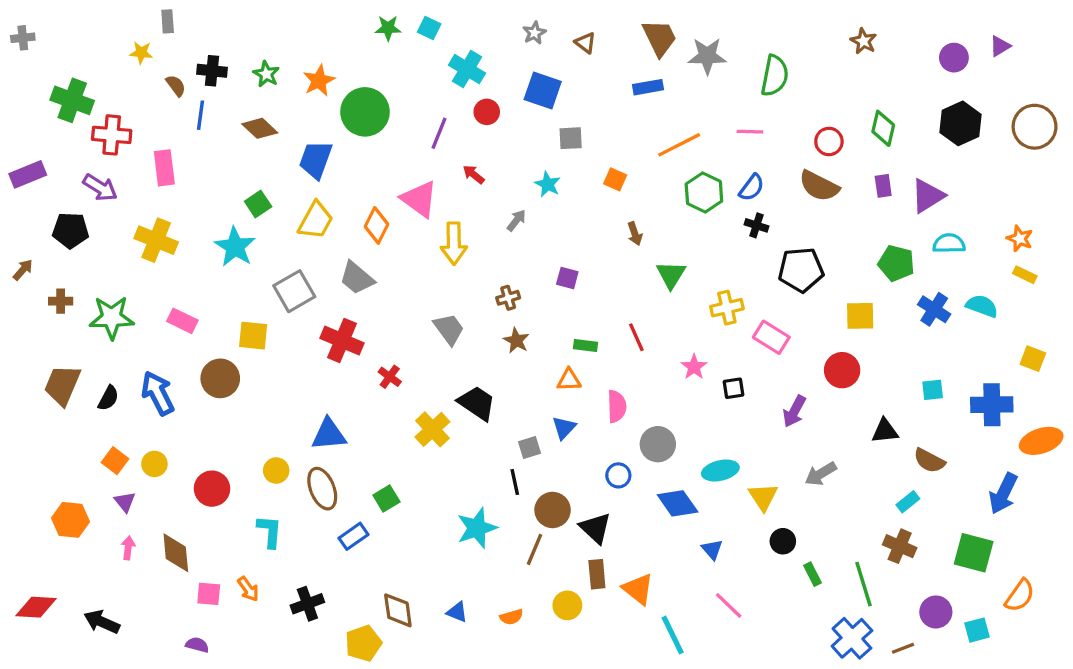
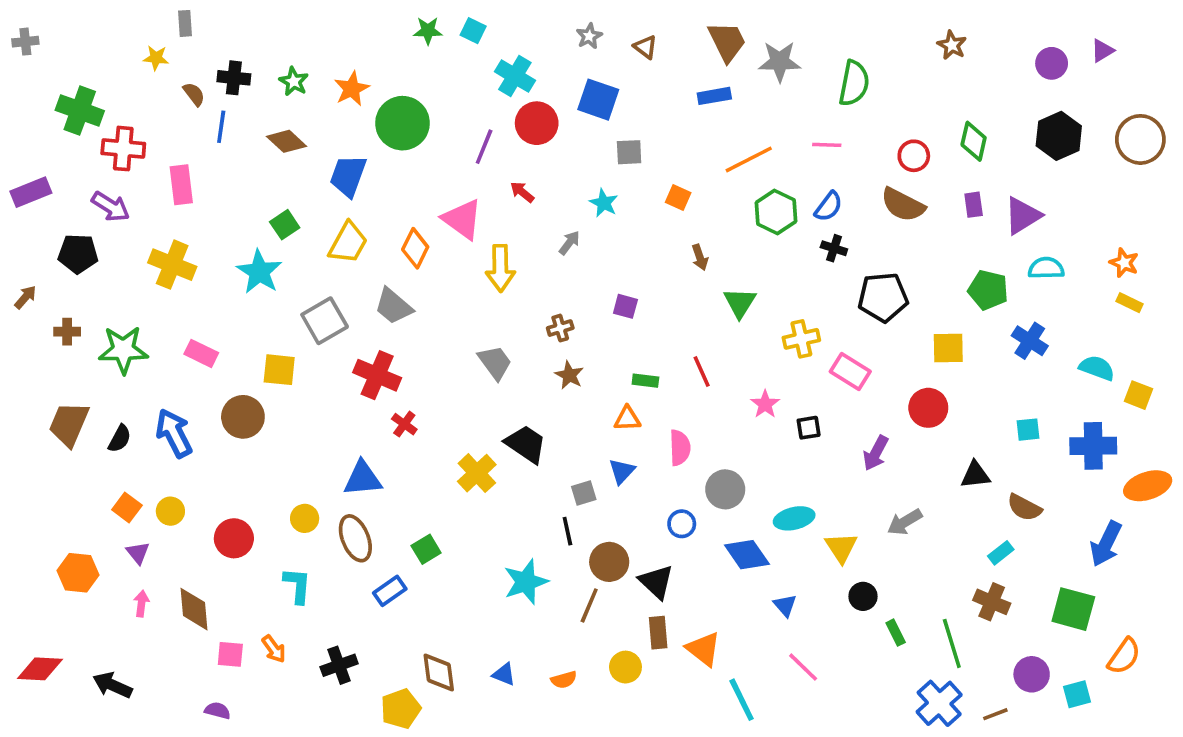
red circle: (487, 112) -> (537, 123), size x1.5
cyan semicircle: (982, 306) -> (1097, 368), moved
red cross: (390, 377) -> (404, 424), moved

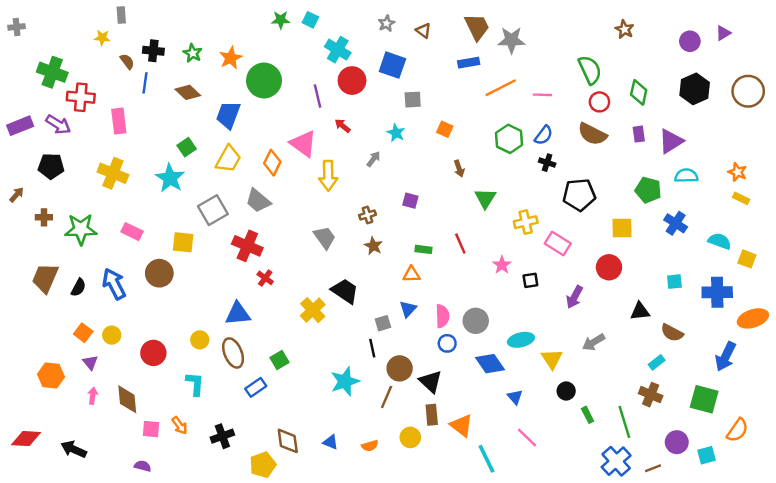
green semicircle: (854, 83) -> (590, 70), moved, turned -36
purple line: (484, 147) -> (318, 96), turned -35
orange line: (749, 159) -> (501, 88), moved
purple arrow: (111, 207) -> (58, 125), moved
pink semicircle: (680, 448) -> (442, 316), moved

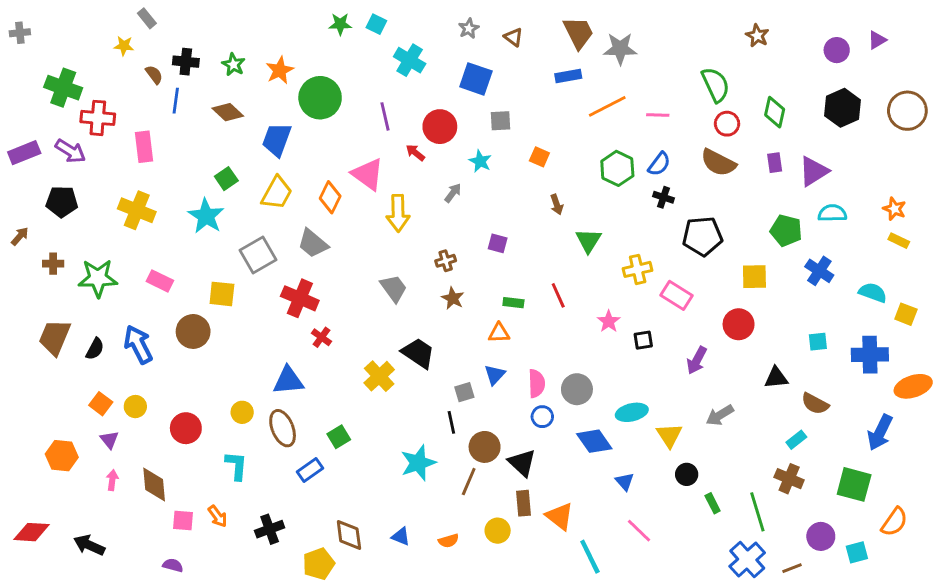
gray rectangle: (121, 15) -> (147, 18), turned -35
red circle: (352, 81) -> (440, 127), moved

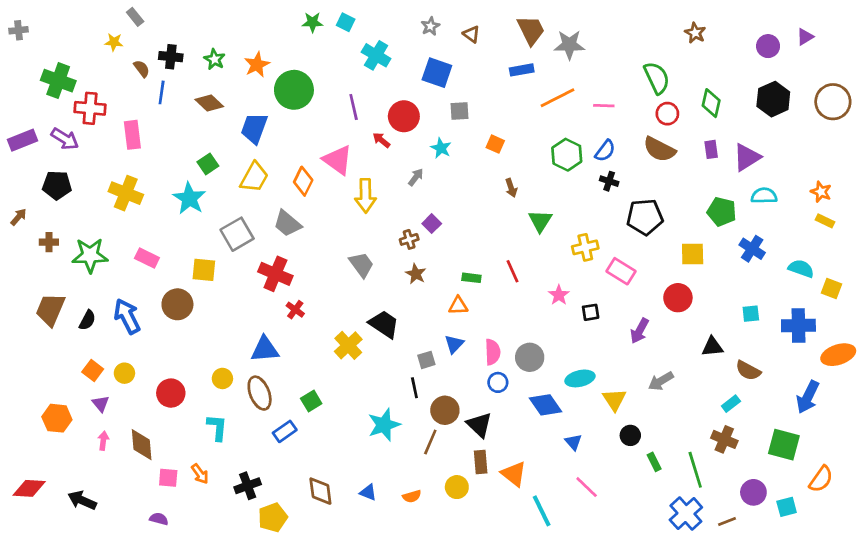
purple square: (498, 243) -> (432, 224), moved, turned 30
yellow pentagon: (319, 564) -> (273, 518), moved

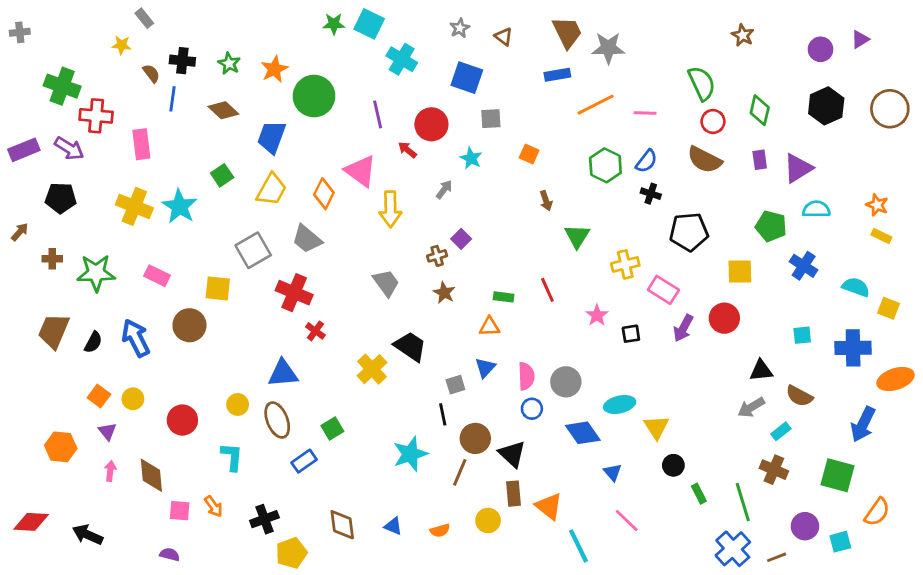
cyan square: (346, 22) -> (369, 24), size x1.5
cyan star: (189, 198) -> (180, 206), moved
purple arrow: (640, 331) -> (683, 328), moved
gray arrow: (661, 381) -> (751, 407), moved

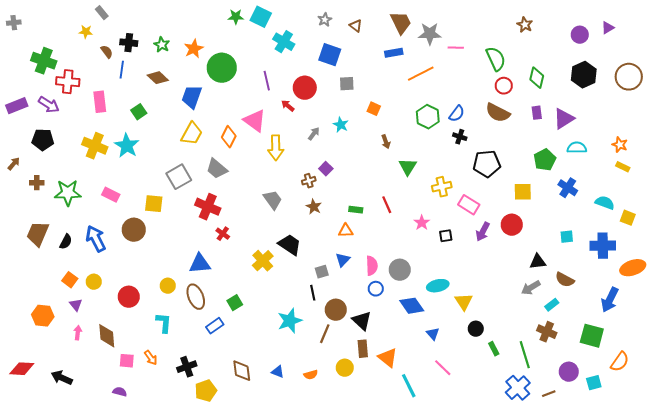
pink line: (645, 113) -> (456, 48), moved
cyan star: (471, 158) -> (341, 125), moved
green square: (222, 175) -> (139, 112), moved
green pentagon: (771, 226) -> (545, 160), turned 30

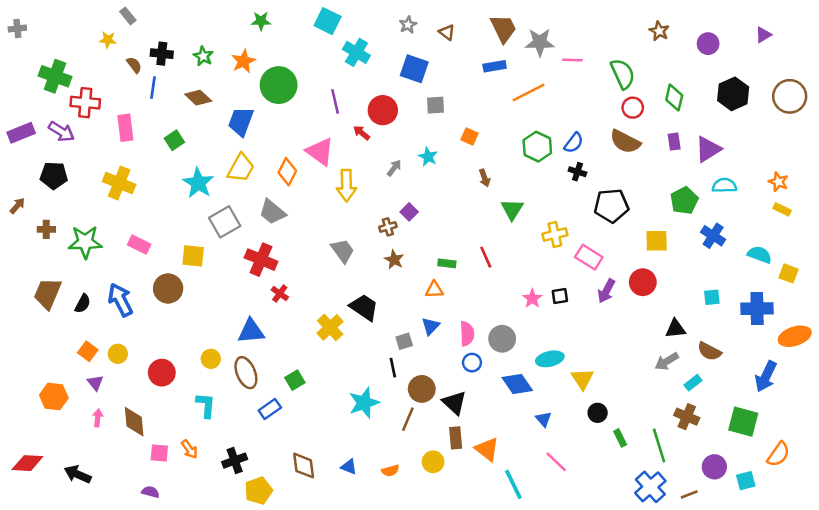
green star: (236, 17) -> (261, 21), moved
purple circle: (580, 35) -> (708, 44), moved
cyan star: (127, 146) -> (198, 183), moved
pink star: (422, 223) -> (532, 299), moved

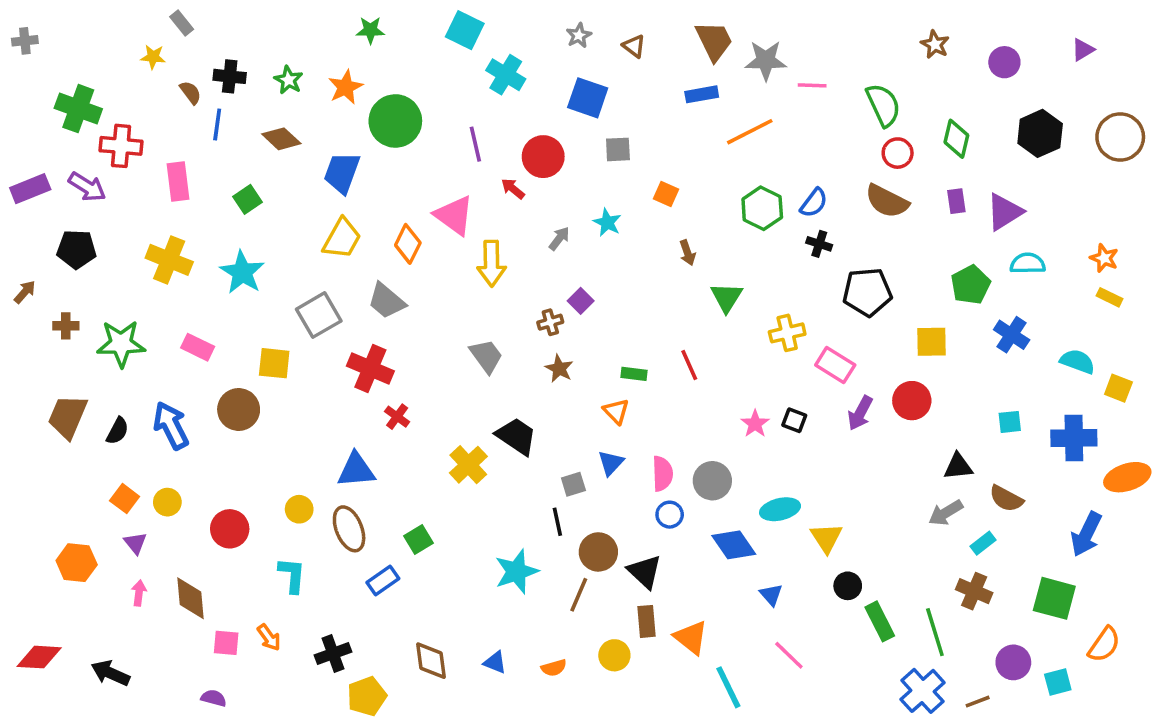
cyan star: (198, 183) -> (242, 272), moved
orange triangle: (434, 290) -> (616, 411), turned 48
black square: (560, 296) -> (794, 420), turned 30
green rectangle: (620, 438) -> (880, 621), size x1.5

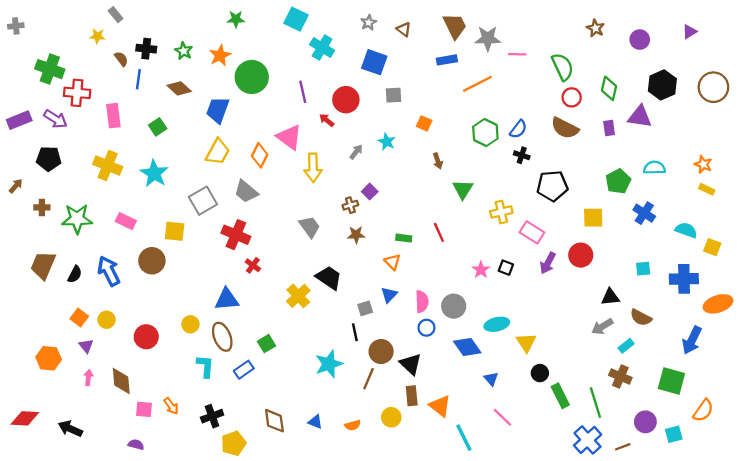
purple triangle: (1004, 212) -> (640, 117), moved, turned 40
brown star: (559, 369) -> (356, 235), turned -30
cyan L-shape: (292, 575) -> (205, 366), moved

